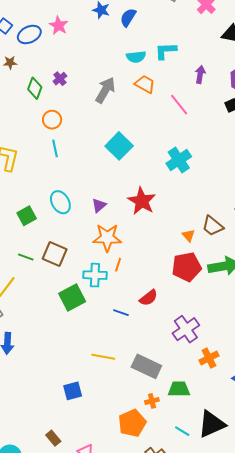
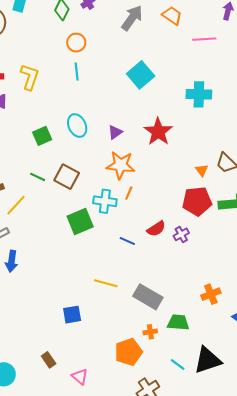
pink line: (179, 105) -> (204, 39), turned -60
cyan cross: (179, 160) -> (199, 94), turned 30
purple cross: (186, 329) -> (181, 234), moved, size x0.6

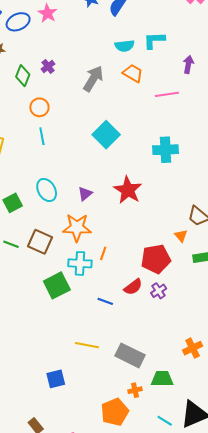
orange star: (121, 165) -> (77, 228), moved
orange triangle: (202, 170) -> (181, 236), moved
red pentagon: (197, 201) -> (156, 259), moved

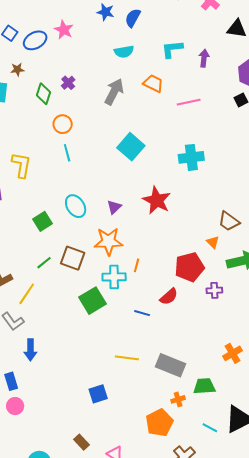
cyan semicircle: (125, 46) -> (124, 52), moved
purple arrow: (188, 64) -> (204, 58), moved
green line: (11, 244) -> (44, 263), turned -56
purple cross: (159, 291) -> (214, 290), moved, turned 35

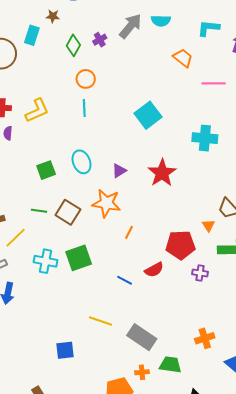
gray arrow: (114, 92) -> (130, 26), moved
yellow L-shape: (21, 165) -> (37, 111), turned 44
green line: (44, 263) -> (39, 211), turned 35
cyan cross: (114, 277) -> (45, 261), moved

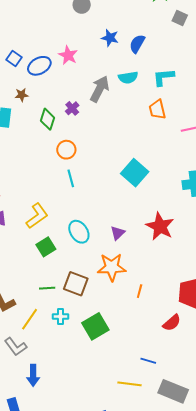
cyan L-shape: (208, 28) -> (164, 77), moved
orange trapezoid: (183, 58) -> (157, 109), turned -130
yellow L-shape: (37, 111) -> (37, 216), moved
cyan cross: (45, 261) -> (61, 316), moved, size x0.7
blue line: (125, 280) -> (148, 361), moved

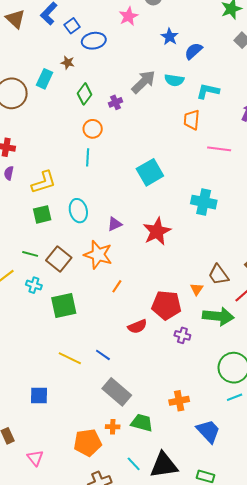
pink star: (68, 55) -> (128, 16), moved
purple cross: (72, 108) -> (116, 102), moved
yellow line: (130, 384) -> (70, 358), moved

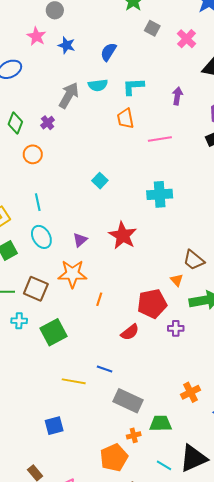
blue star: (170, 37) -> (67, 45), moved
cyan line: (88, 157) -> (38, 202), moved
cyan square: (150, 172) -> (100, 181), size x0.6

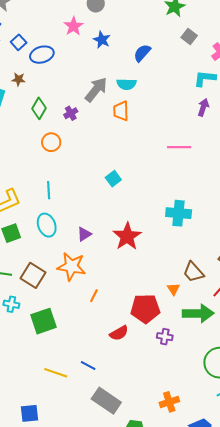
cyan L-shape: (133, 87) -> (205, 78), moved
orange trapezoid: (126, 118) -> (121, 111), moved
cyan cross: (160, 194) -> (179, 213), moved

